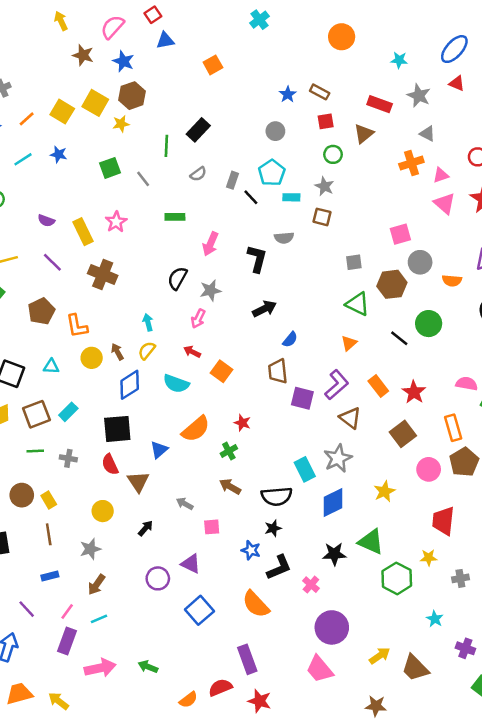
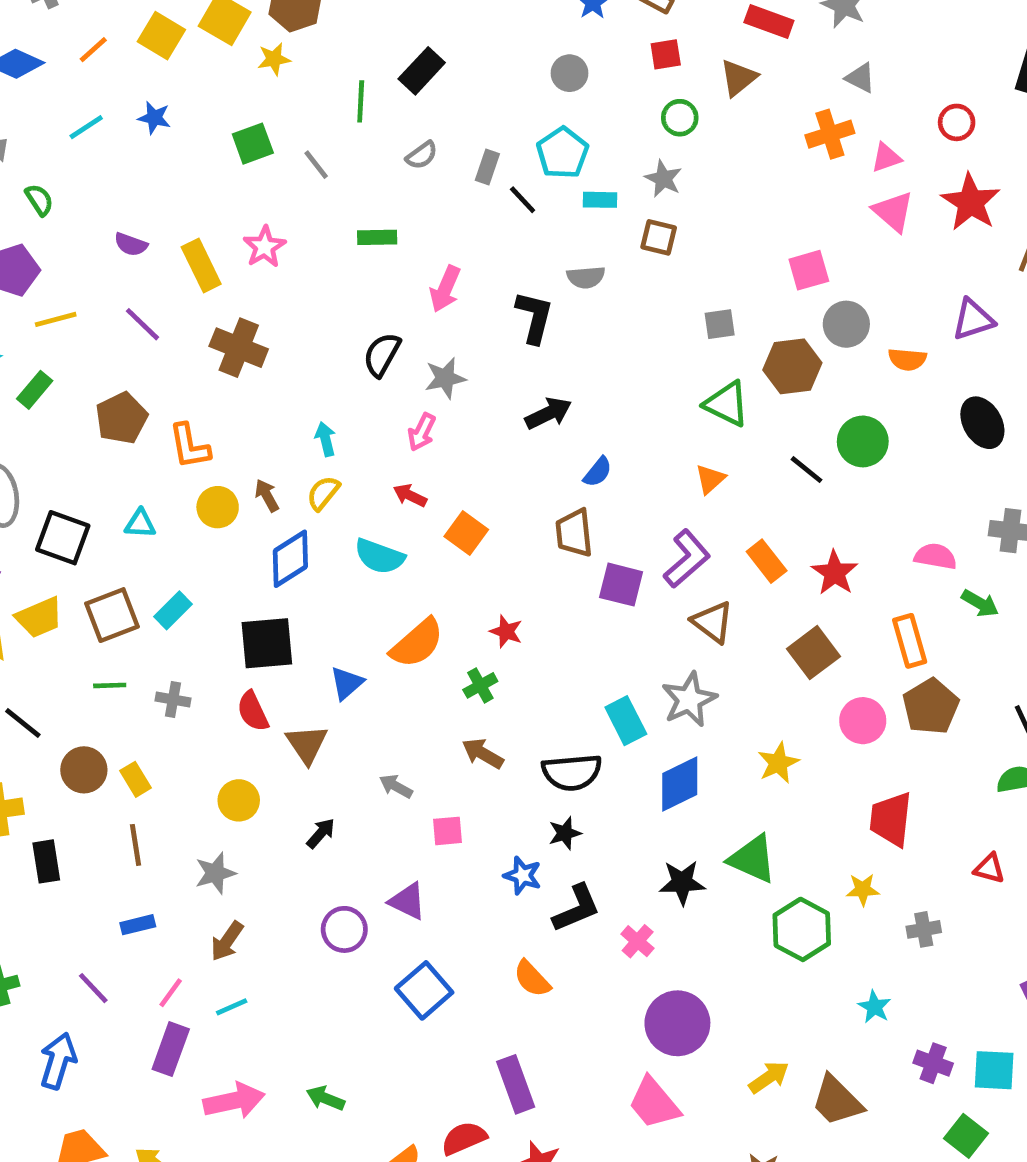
orange semicircle: (256, 604) -> (532, 979), size x0.7

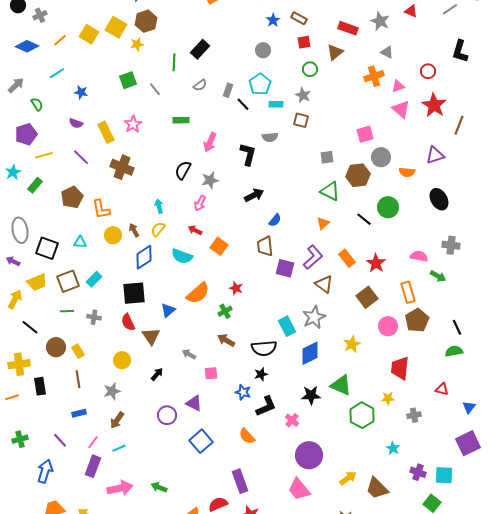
blue star: (154, 118) -> (81, 92), moved

